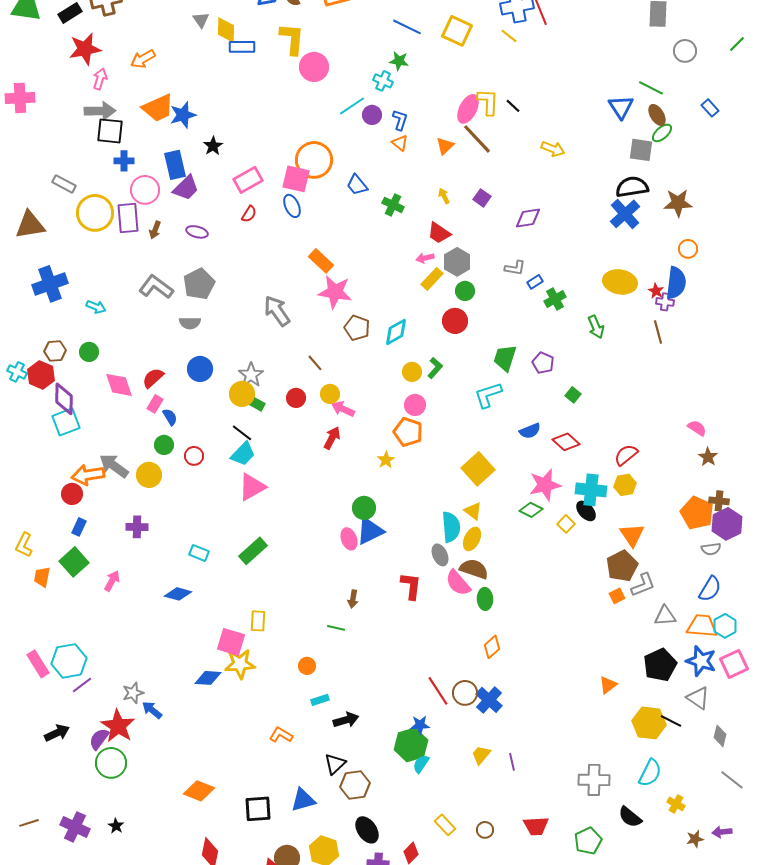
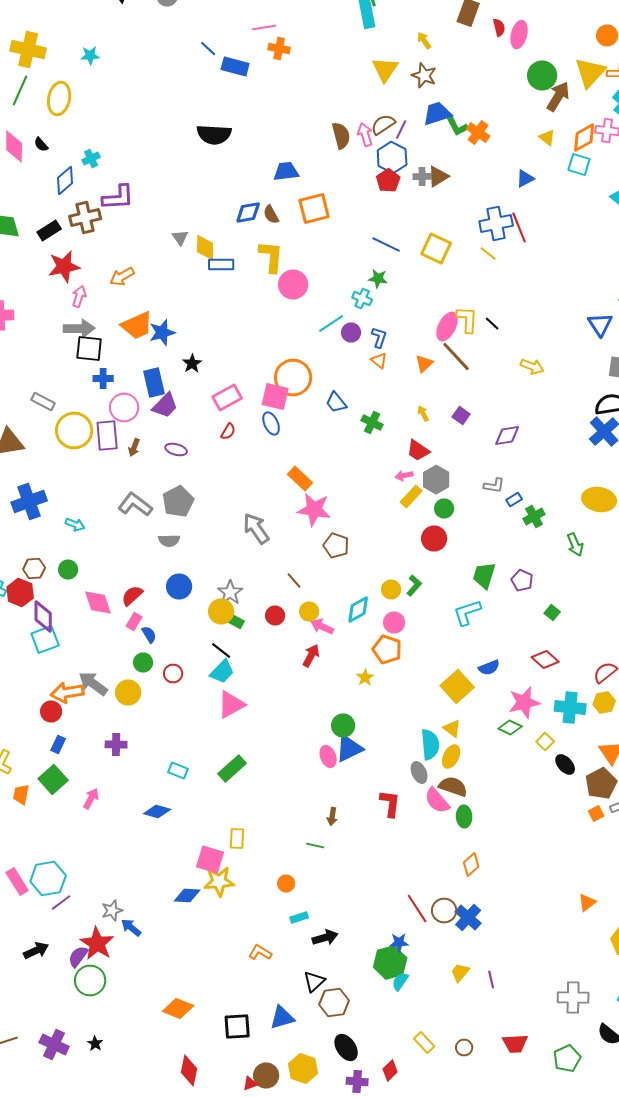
cyan diamond: (396, 332) -> (358, 610), moved
blue semicircle: (530, 431) -> (489, 668), moved
black ellipse: (586, 511) -> (565, 764), moved

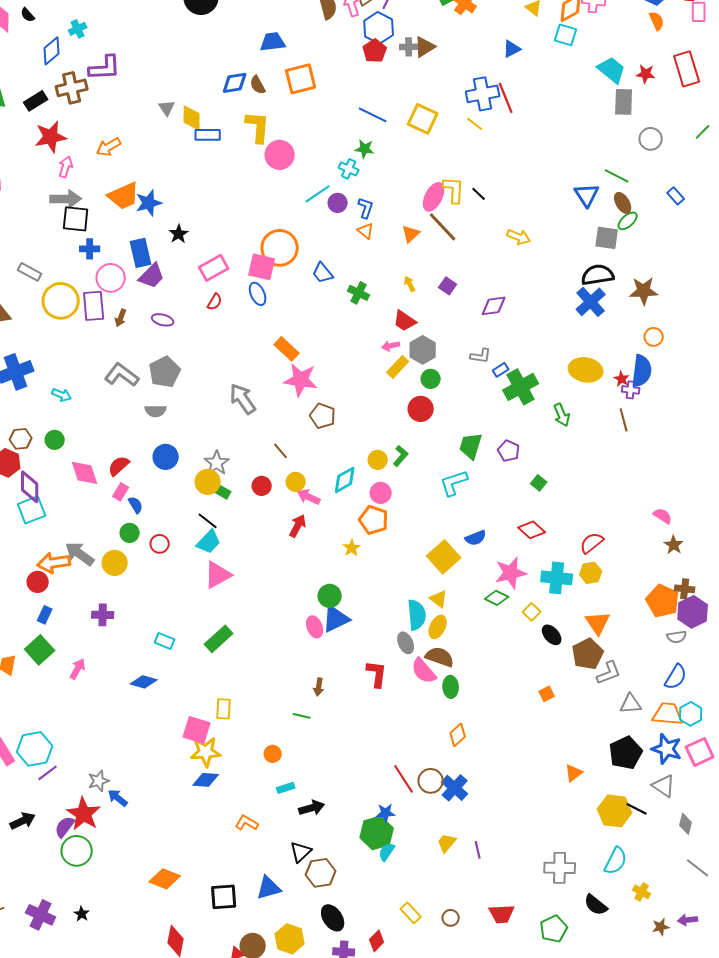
green cross: (534, 516) -> (521, 387), size x1.6
orange square: (596, 814) -> (547, 694), moved
blue diamond: (187, 896) -> (206, 780), moved

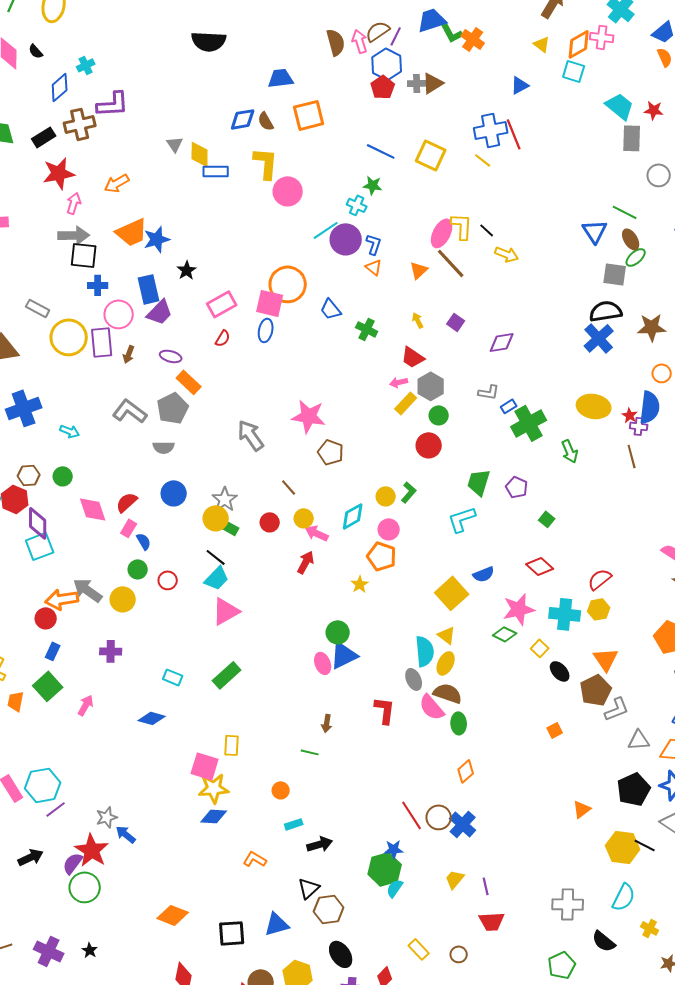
purple circle: (338, 203) -> (346, 239), size x1.6
yellow arrow: (519, 237) -> (507, 254), moved
blue ellipse: (258, 294) -> (266, 330), turned 35
orange rectangle: (287, 349) -> (189, 382), moved
red trapezoid: (502, 914) -> (492, 921), moved

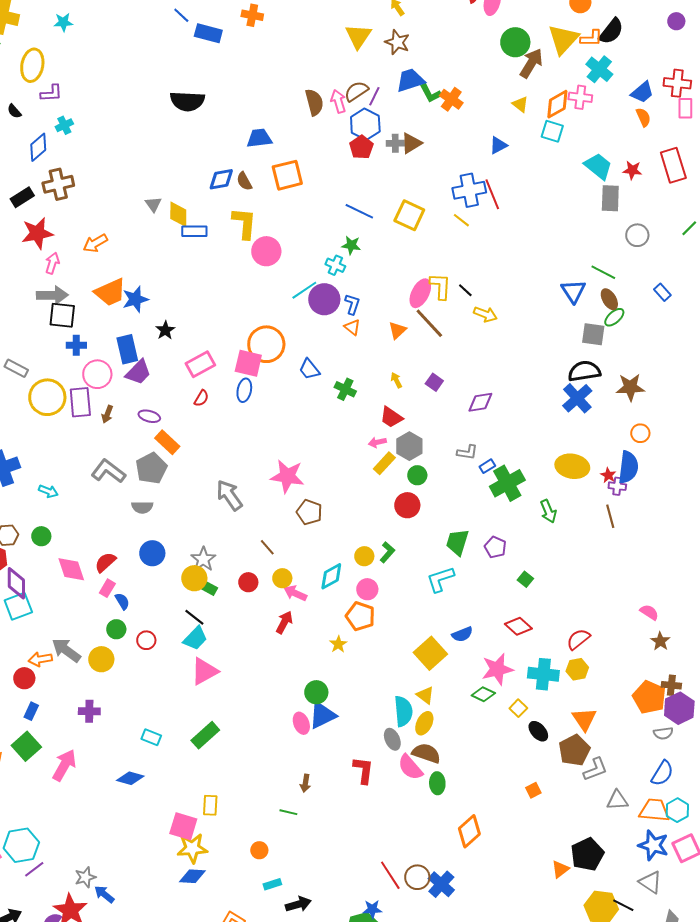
purple L-shape: (113, 104) -> (51, 93), moved, size x0.7
orange arrow: (62, 599) -> (40, 659), size x0.7
pink arrow: (86, 705) -> (64, 765), size x1.5
orange diamond: (466, 771) -> (469, 831), moved, size x1.4
black pentagon: (634, 789) -> (587, 854), moved

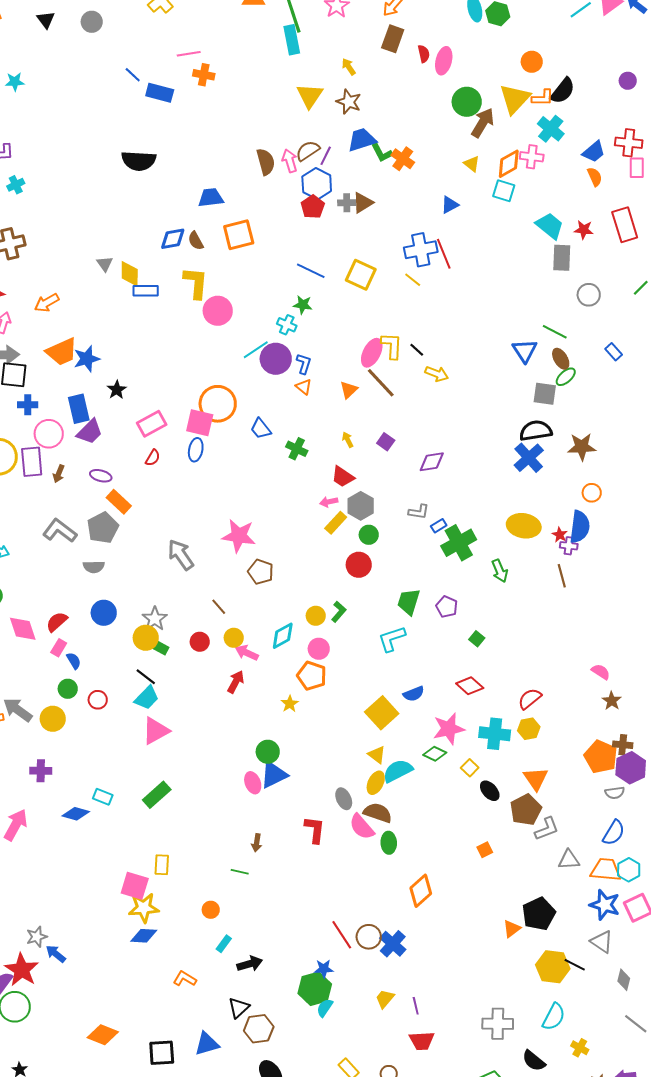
cyan semicircle: (403, 711) -> (398, 771), moved, turned -112
blue diamond: (130, 778) -> (76, 814), moved
cyan rectangle: (272, 884) -> (224, 944), turned -36

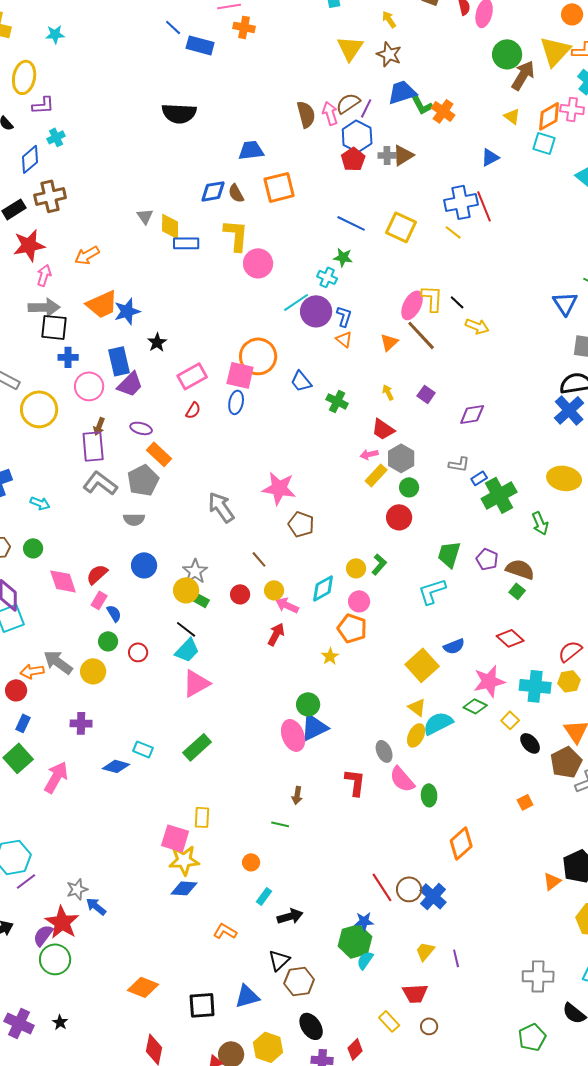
purple rectangle: (32, 462) -> (93, 446), moved
pink ellipse: (253, 783) -> (293, 735), size x1.4
brown semicircle: (378, 813) -> (520, 569), moved
red trapezoid: (422, 1041) -> (415, 993), moved

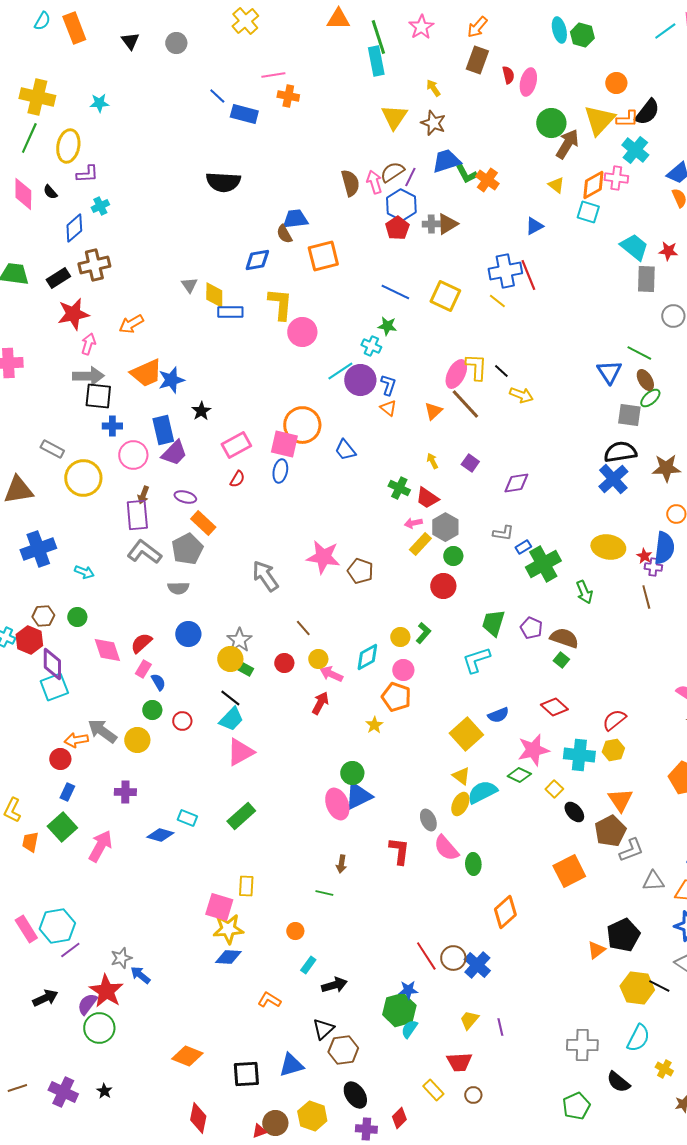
brown semicircle: (236, 193) -> (284, 234), moved
green cross: (337, 401) -> (399, 488), moved
brown pentagon: (301, 524) -> (360, 571), moved
orange square: (525, 802) -> (569, 871), size x2.0

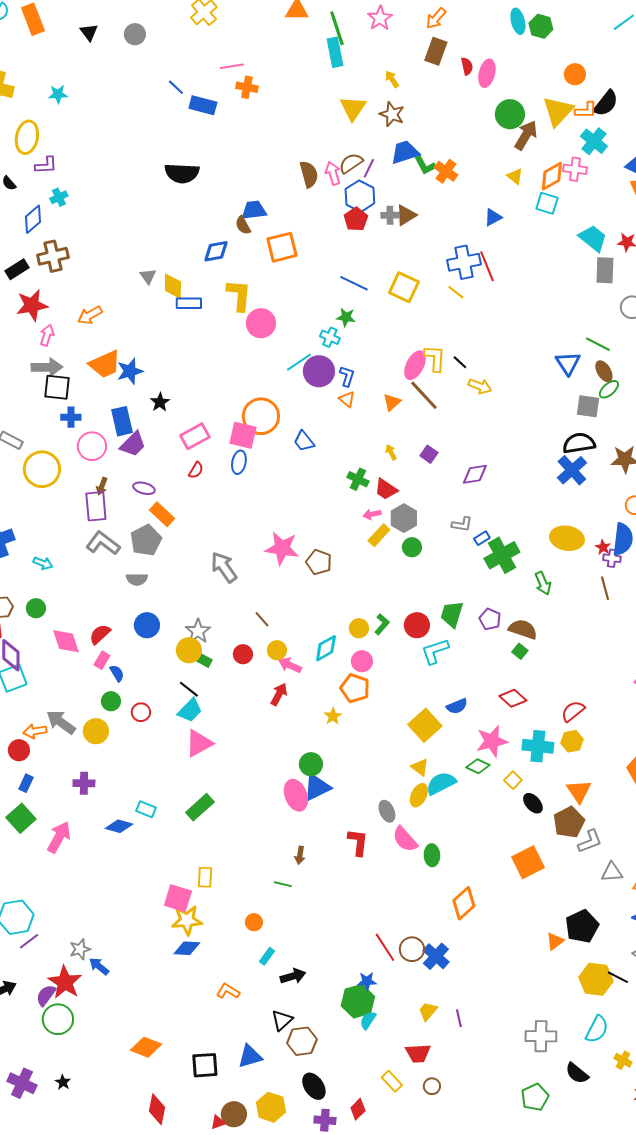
red circle: (443, 586) -> (417, 625), moved

